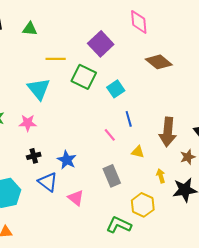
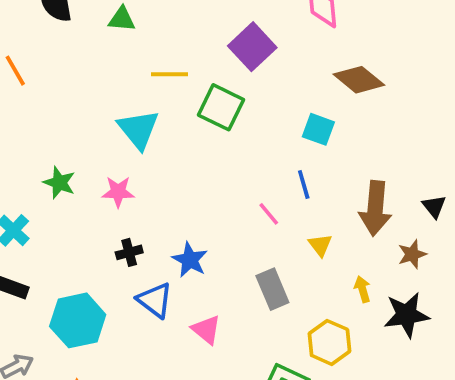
cyan square: (116, 89) -> (318, 129), moved, turned -36
yellow triangle: (138, 152) -> (320, 245), turned 40

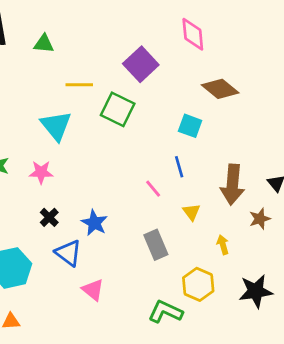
black cross: (129, 252) -> (49, 217), turned -30
black star: (407, 315) -> (256, 291), moved
pink triangle: (206, 330) -> (93, 290), moved

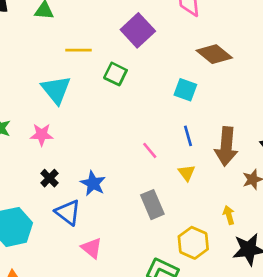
green square: (118, 109) -> (115, 74), size x0.7
blue line: (179, 167) -> (188, 136), moved
yellow arrow: (223, 245) -> (229, 215), moved

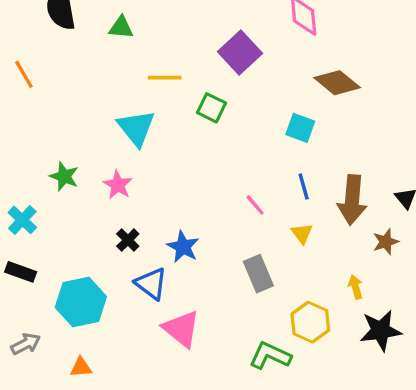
pink star: (42, 135) -> (118, 185), turned 30
pink triangle: (92, 248) -> (181, 329), size x1.4

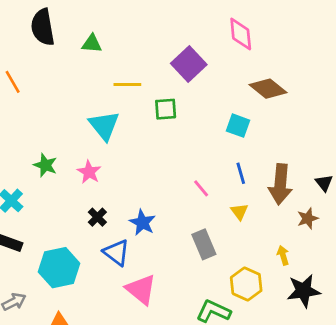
green square: (211, 108) -> (166, 109), turned -30

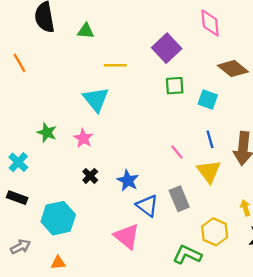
green square: (166, 109) -> (175, 86), moved
yellow triangle: (239, 212) -> (209, 171), size x1.6
blue triangle: (116, 253) -> (147, 206), moved

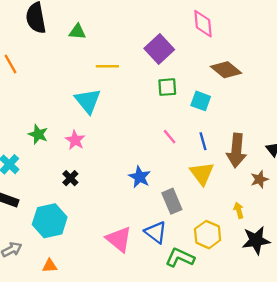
pink line: (177, 152) -> (170, 137), moved
black cross: (90, 176) -> (70, 178), moved
blue star: (128, 180) -> (140, 177), moved
blue triangle: (147, 206) -> (156, 232), moved

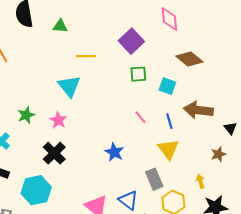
green star: (38, 134) -> (26, 115), turned 30
brown arrow: (236, 150) -> (198, 110), moved, turned 92
black cross: (70, 178) -> (54, 153), size x1.6
gray rectangle: (172, 201) -> (154, 179), moved

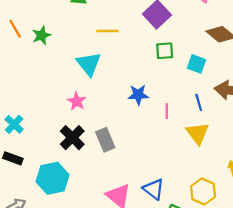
green star: (26, 115) -> (42, 35), moved
pink line: (140, 117) -> (167, 111), moved, turned 40
blue star: (114, 152) -> (138, 95), moved, turned -30
gray rectangle: (154, 179) -> (105, 140), moved

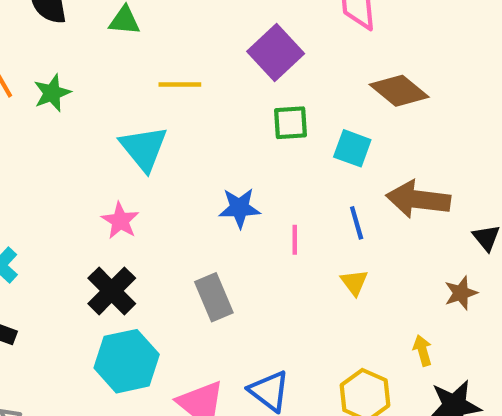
yellow triangle: (198, 133) -> (354, 282), size x0.6
gray rectangle: (105, 140) -> (214, 297), moved
cyan hexagon: (52, 178) -> (127, 361), moved

